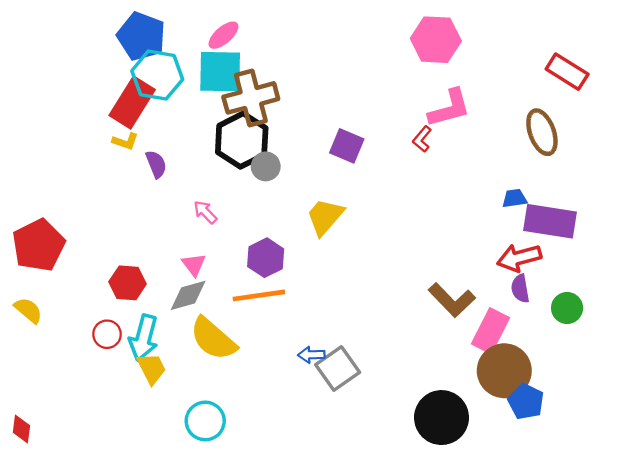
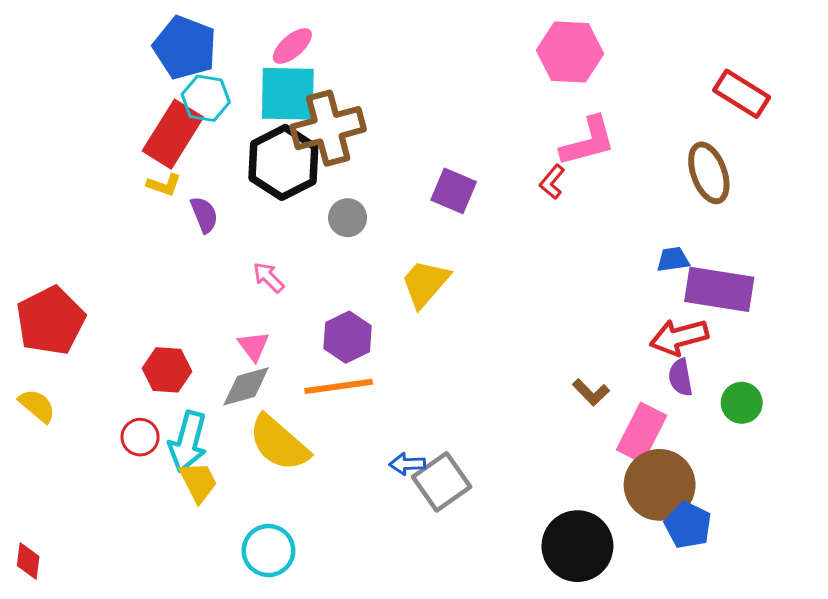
cyan hexagon: (157, 75) -> (206, 98), size x0.7
black hexagon: (242, 140) -> (283, 162), moved
brown L-shape: (452, 300) -> (591, 392), size x0.6

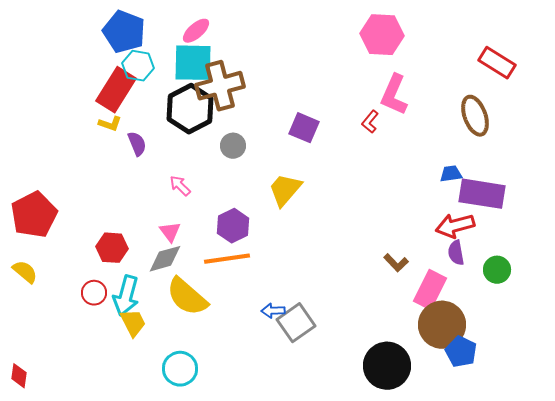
pink L-shape: (588, 142) -> (394, 95), turned 129

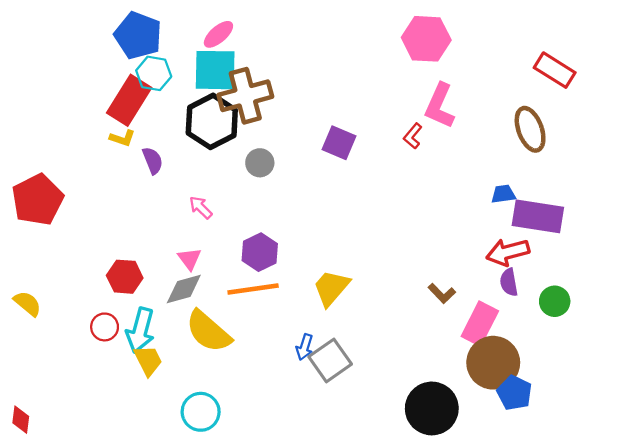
yellow trapezoid: (285, 190) -> (331, 288), moved
red pentagon: (34, 215) -> (38, 200), moved
blue arrow: (273, 311) -> (304, 347), turned -70

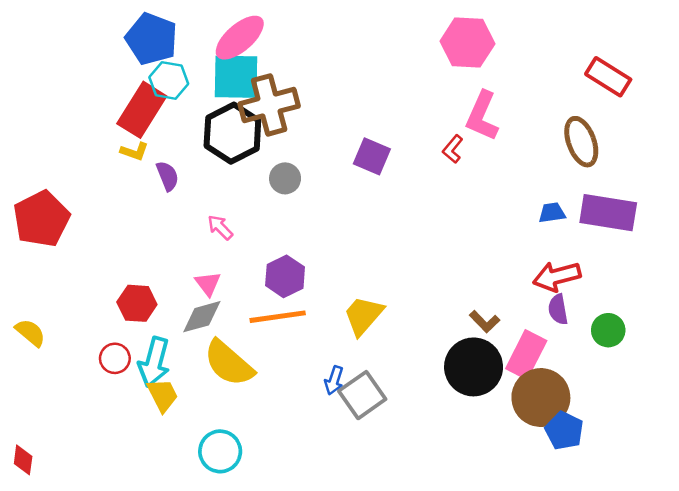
pink ellipse: (218, 34) -> (240, 38), size x1.5
purple rectangle: (538, 216) -> (608, 213), moved
black circle: (432, 408) -> (474, 367), moved

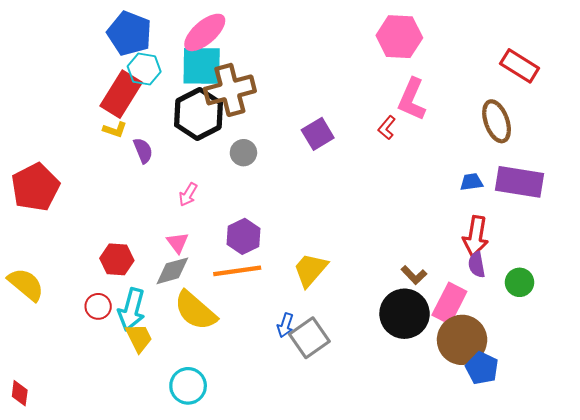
purple square: (372, 156) -> (318, 134), turned 36
pink arrow: (220, 227) -> (188, 195), turned -105
red arrow: (557, 276) -> (476, 236), turned -66
yellow semicircle: (30, 333) -> (26, 284), size x1.4

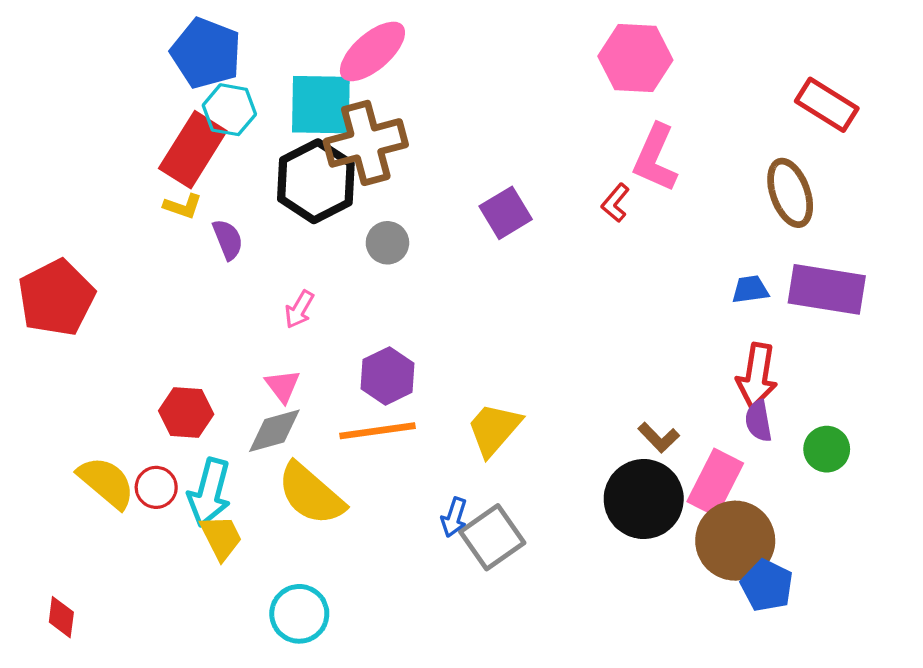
pink ellipse: (205, 32) -> (372, 51), moved
yellow semicircle: (26, 284) -> (106, 482), moved
red diamond: (20, 393) -> (61, 617), moved

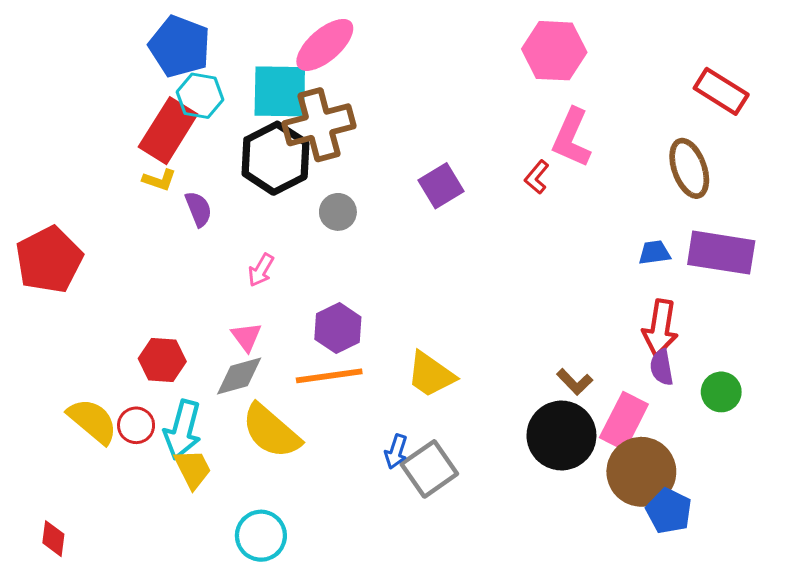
yellow trapezoid: (494, 429) -> (431, 375), turned -96

